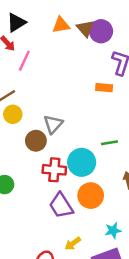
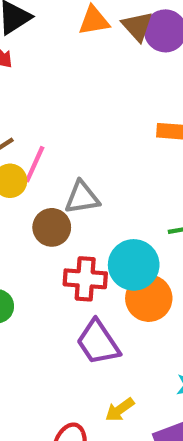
pink line: (24, 61) -> (35, 164), moved
gray triangle: (53, 124) -> (82, 197), turned 40
orange circle: (91, 196) -> (149, 298), moved

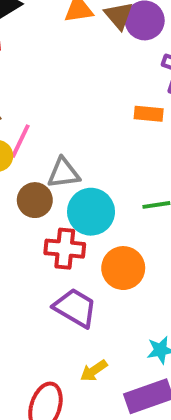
cyan circle: (134, 265) -> (91, 212), moved
purple trapezoid: (98, 342) -> (75, 308), turned 153

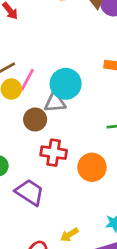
cyan circle: (91, 212) -> (66, 84), moved
purple trapezoid: (75, 308) -> (30, 192), moved

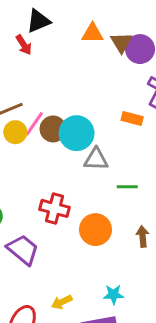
gray triangle: (55, 102) -> (96, 159), moved
brown circle: (35, 119) -> (53, 129), moved

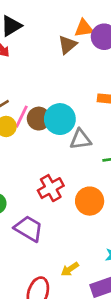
orange triangle: (92, 33) -> (84, 28), moved
brown triangle: (121, 42) -> (67, 45), moved, turned 30
red cross: (54, 208) -> (51, 188), turned -35

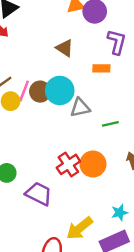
brown triangle: (67, 45) -> (65, 48), moved, turned -42
red cross: (51, 188) -> (68, 164), moved
yellow arrow: (70, 269) -> (80, 228), size x1.6

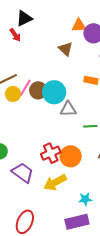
brown triangle: (65, 48) -> (66, 49), moved
yellow arrow: (80, 228) -> (55, 182), moved

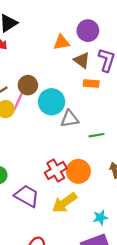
orange triangle: (79, 26) -> (61, 42), moved
brown triangle: (66, 49) -> (82, 60), moved
brown circle: (38, 90) -> (28, 85), moved

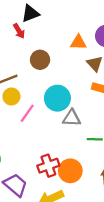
brown circle: (28, 85) -> (40, 60), moved
pink line: (19, 100) -> (27, 113), moved

